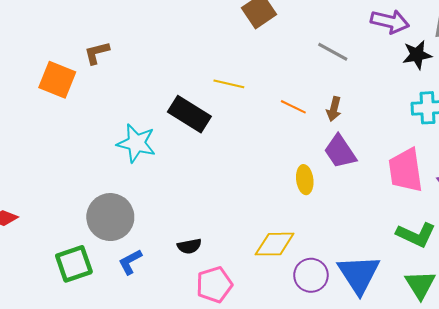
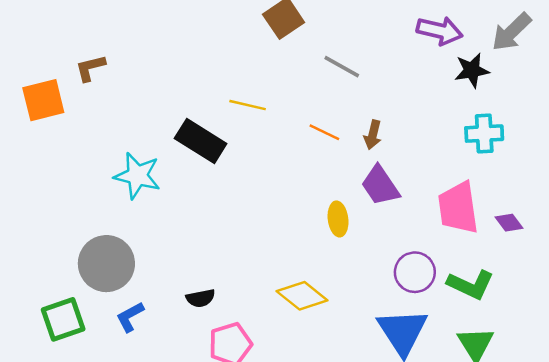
gray line: (333, 52) -> (342, 67), moved
orange square: (57, 80) -> (43, 100), turned -36
yellow diamond: (275, 244) -> (302, 296), turned 39
purple circle: (311, 275) -> (415, 272), moved

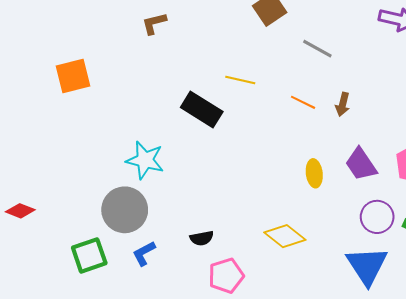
brown L-shape: (90, 68) -> (154, 23), moved
cyan star: (137, 176) -> (145, 160), moved
purple trapezoid: (380, 186) -> (361, 164), moved

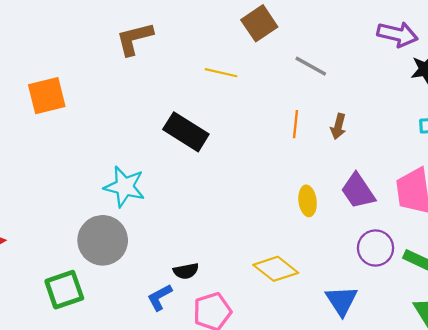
brown L-shape: (154, 23) -> (134, 39), size x1.4
yellow line: (240, 80) -> (221, 73), moved
orange line: (303, 102) -> (296, 124), turned 70
blue L-shape: (144, 253) -> (160, 297), moved
blue triangle: (367, 266) -> (342, 301), moved, size x0.7

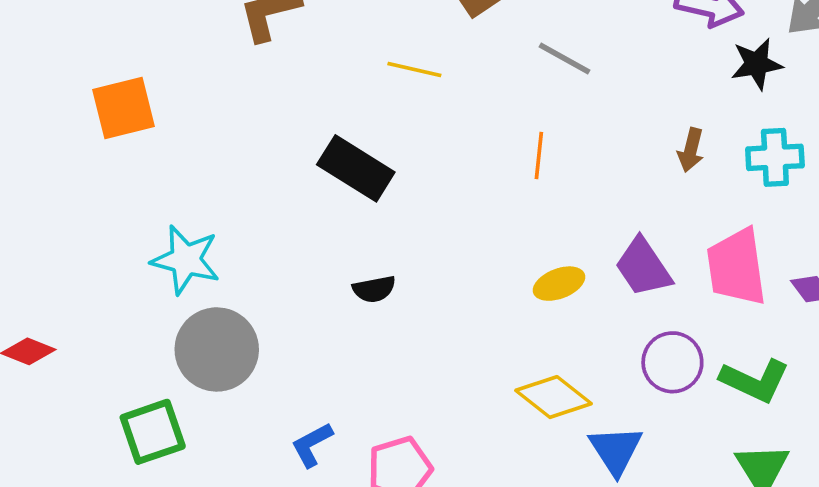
brown arrow: (338, 126) -> (691, 150), moved
cyan star: (125, 187) -> (186, 260), moved
yellow ellipse: (308, 201) -> (559, 284), turned 76
yellow diamond: (276, 269) -> (554, 397), moved
black semicircle: (186, 271) -> (374, 289), moved

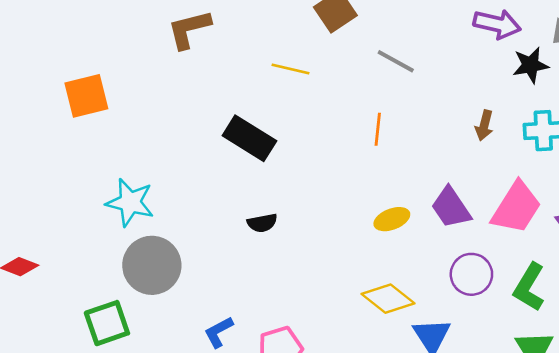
pink trapezoid: (737, 267) -> (516, 208), turned -140
green L-shape: (755, 381) -> (529, 287), turned 96

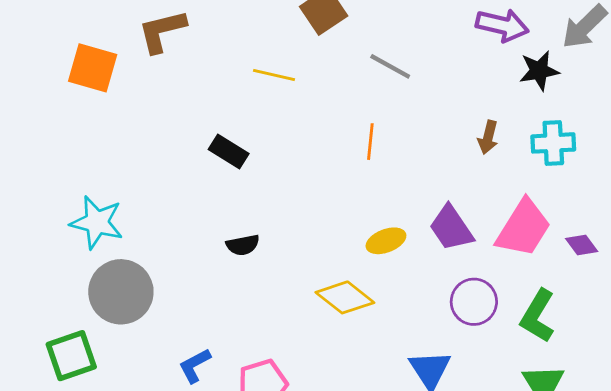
orange square: (86, 96) -> (93, 68), moved, turned 30
black rectangle: (249, 138) -> (229, 151), size x0.7
yellow diamond: (388, 299) -> (345, 297), moved

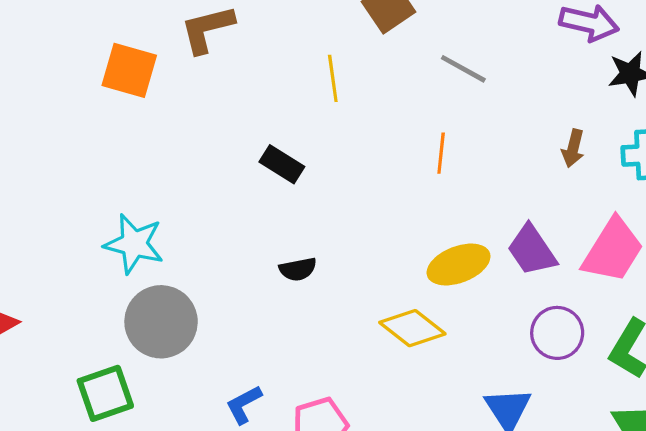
yellow line: (274, 75) -> (333, 78), turned 69
yellow ellipse: (386, 241) -> (459, 265), size x1.4

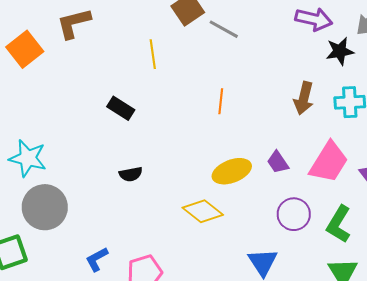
gray line: (463, 69) -> (224, 29), moved
orange square: (129, 70) -> (25, 49), turned 36
brown arrow: (573, 148) -> (304, 98), size x1.4
purple trapezoid: (532, 250) -> (278, 162), size x0.7

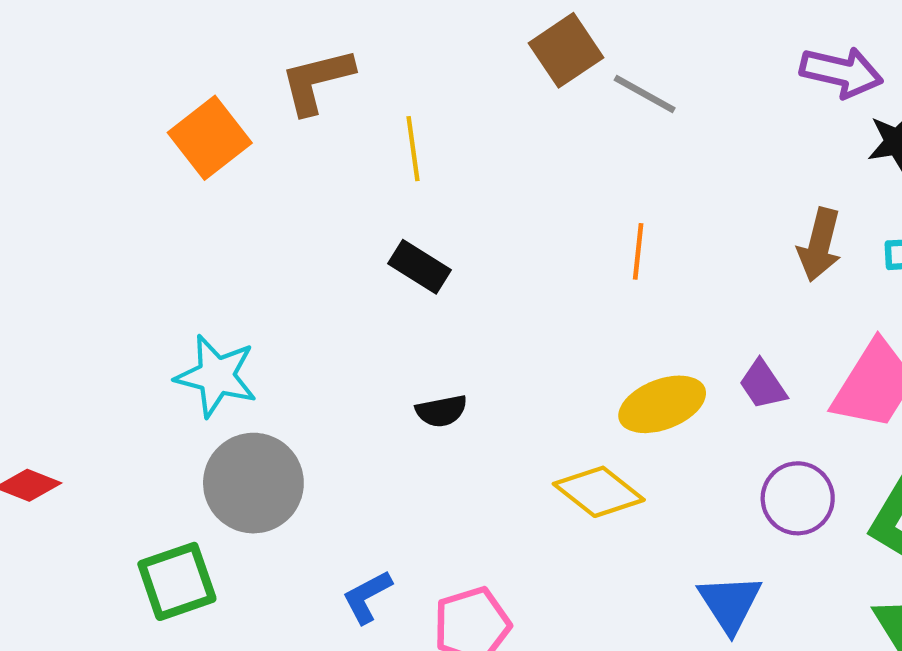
yellow line: (153, 54) -> (413, 149), moved

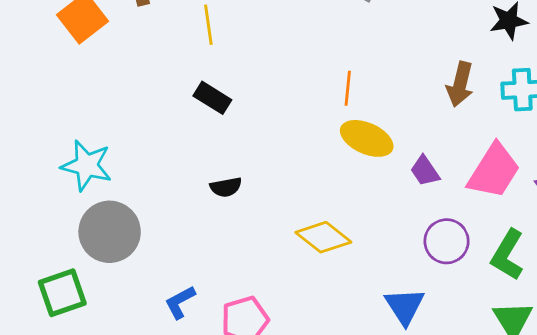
yellow ellipse: (662, 404) -> (367, 138), moved, turned 45

